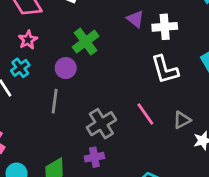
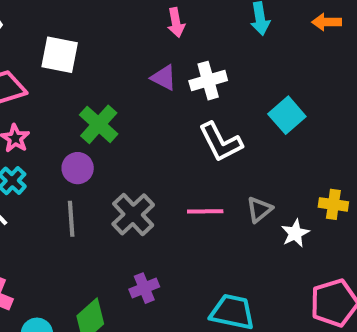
pink line: (145, 114) -> (205, 211), turned -45
gray cross: (101, 124) -> (133, 214), moved

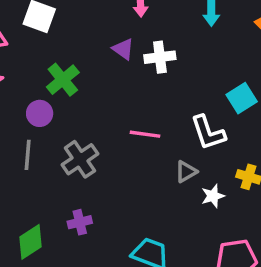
cyan square: (287, 115) -> (242, 98), moved
white L-shape: (220, 142) -> (208, 133), moved
pink line: (205, 211) -> (145, 134), moved

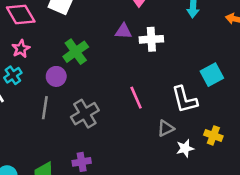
purple triangle: (123, 49) -> (124, 31), turned -36
pink line: (145, 134) -> (136, 98), turned 55

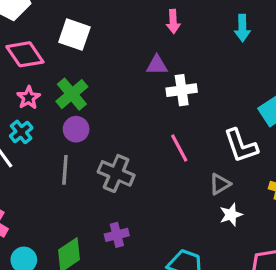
white cross: (151, 39) -> (182, 90), moved
green cross: (76, 52) -> (72, 94), moved
gray cross: (85, 114) -> (116, 173), turned -32
white star: (185, 148) -> (231, 215), moved

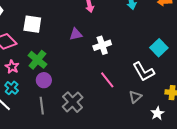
purple triangle: (157, 65) -> (76, 34), moved
gray cross: (116, 173) -> (73, 102), turned 35
white star: (231, 215) -> (157, 113), moved

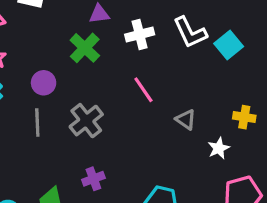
green cross: (37, 60) -> (85, 48), moved
white L-shape: (144, 72) -> (190, 32), moved
gray triangle: (135, 97) -> (186, 120), turned -48

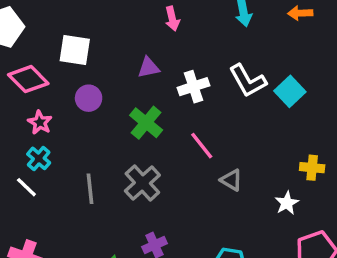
green cross: (85, 48) -> (146, 123), moved
purple circle: (44, 83) -> (89, 98), moved
gray triangle: (186, 120) -> (231, 180), moved

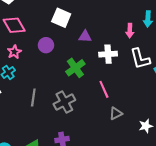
pink arrow: (172, 19) -> (130, 31), moved
white square: (75, 50) -> (61, 18), moved
gray triangle: (231, 180) -> (116, 114), turned 48
white star: (287, 203) -> (146, 126), moved

